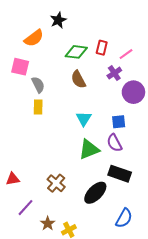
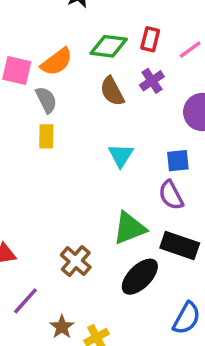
orange semicircle: (34, 38) -> (57, 62), moved
purple cross: (114, 73) -> (152, 81), moved
green triangle: (89, 149) -> (129, 228), moved

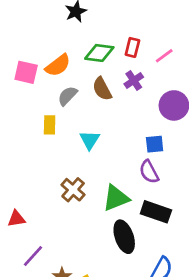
gray semicircle: (46, 100) -> (68, 96), moved, turned -110
cyan triangle: (121, 155) -> (90, 140), moved
brown cross: (76, 261) -> (73, 190), moved
black ellipse: (140, 277) -> (124, 237), turned -64

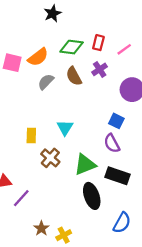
yellow rectangle: (50, 125) -> (31, 135), moved
cyan triangle: (90, 140) -> (65, 128), moved
blue square: (155, 144) -> (116, 121), turned 32
purple line: (33, 256) -> (21, 198), moved

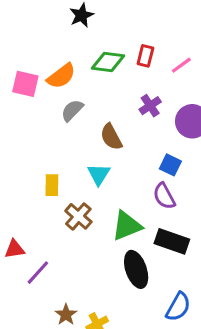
purple cross: (100, 69) -> (150, 106), moved
brown semicircle: (74, 76) -> (111, 137), moved

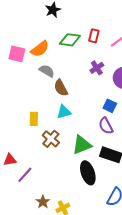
gray semicircle: (72, 110) -> (47, 71), turned 77
brown semicircle: (111, 137) -> (61, 88), moved
cyan triangle: (99, 174) -> (64, 112), turned 42

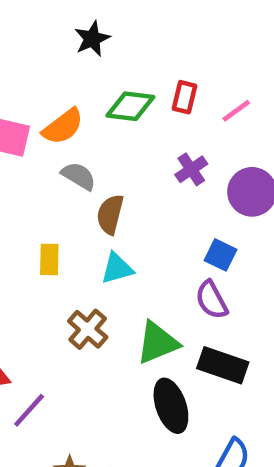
brown semicircle: (61, 88) -> (110, 214), turned 42
yellow rectangle: (34, 119) -> (49, 259), moved

